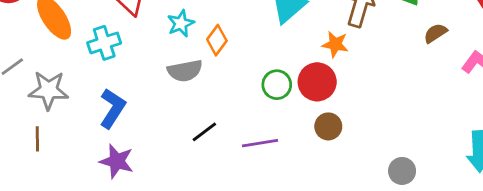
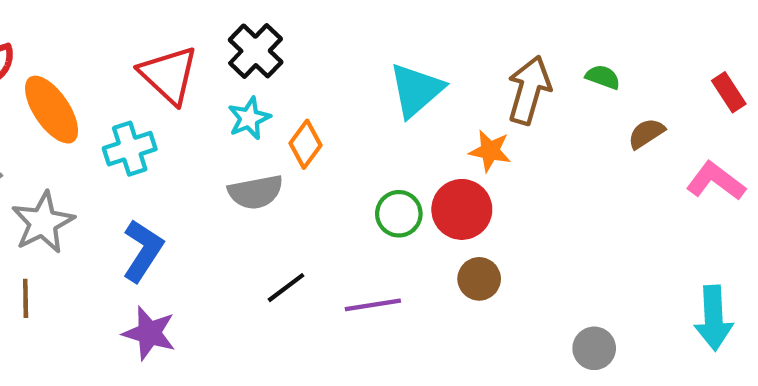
gray star: (48, 90) -> (43, 222), turned -30

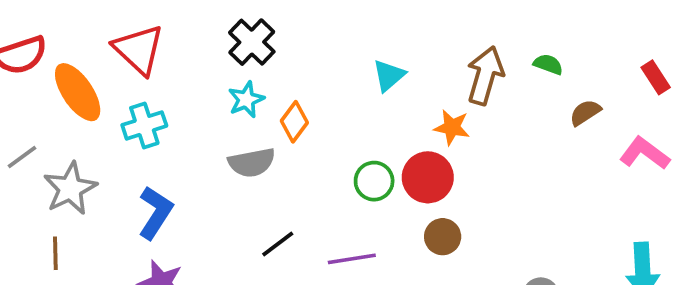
red triangle: (169, 75) -> (139, 50), moved
cyan triangle: (416, 90) -> (389, 75), size x0.7

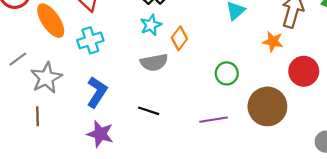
red circle: (428, 177) -> (304, 71), moved
brown circle: (443, 237) -> (267, 106), size x1.8
black line: (278, 244) -> (149, 111), moved, turned 55

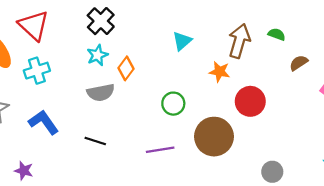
blue L-shape: (97, 92) -> (44, 122), turned -68
purple star: (100, 134) -> (24, 171), moved, size x0.7

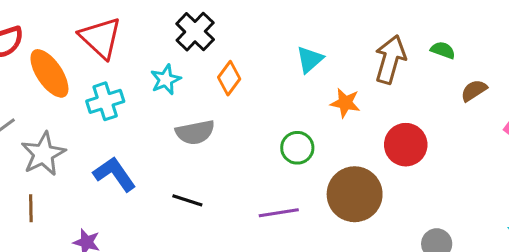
cyan star: (97, 55) -> (166, 80), moved
orange diamond: (126, 68) -> (229, 78), moved
orange star: (219, 72) -> (345, 103), moved

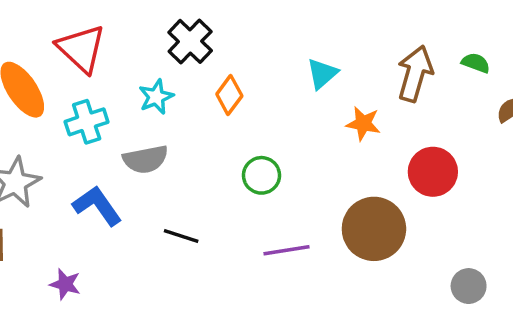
gray semicircle: (195, 132) -> (145, 159), moved
green circle: (297, 148) -> (261, 175), moved

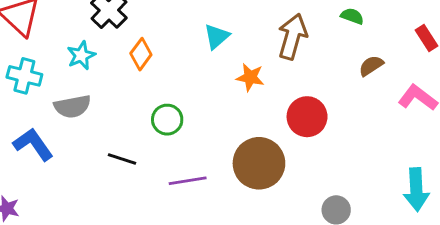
green semicircle: (476, 63) -> (352, 16), moved
cyan cross: (87, 122) -> (24, 76), turned 32
black line: (181, 236) -> (122, 159), moved

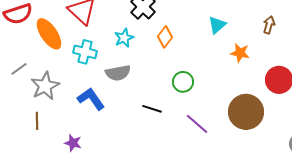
brown arrow: (292, 37) -> (269, 25), size x0.6
purple line: (188, 181) -> (197, 124), turned 50

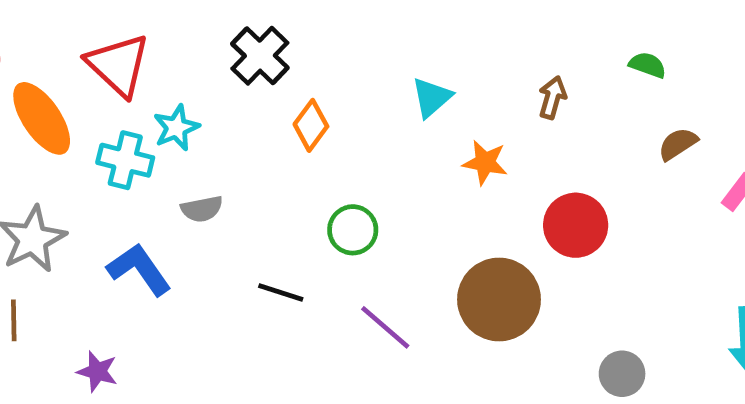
cyan star: (124, 38) -> (176, 128), moved
gray semicircle: (118, 73) -> (202, 209), size x0.7

